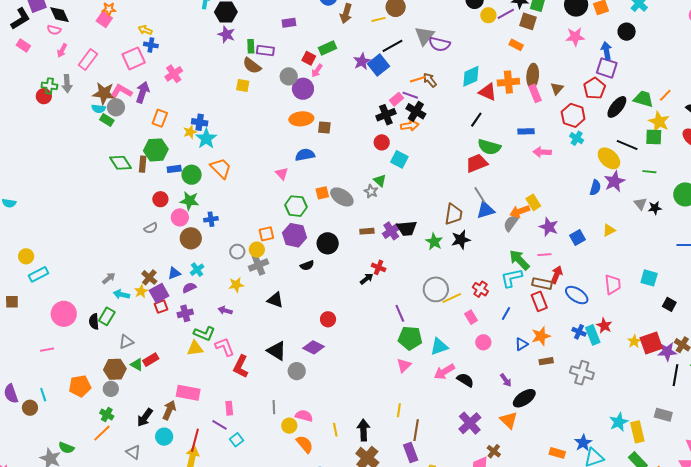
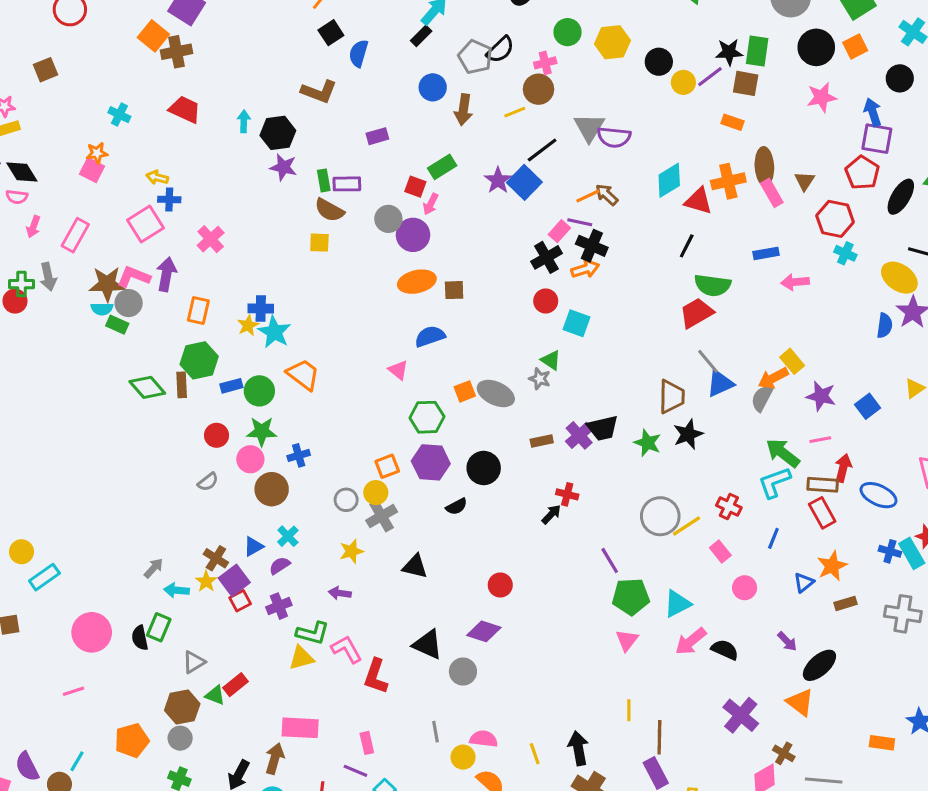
cyan line: (43, 395) -> (77, 761), turned 56

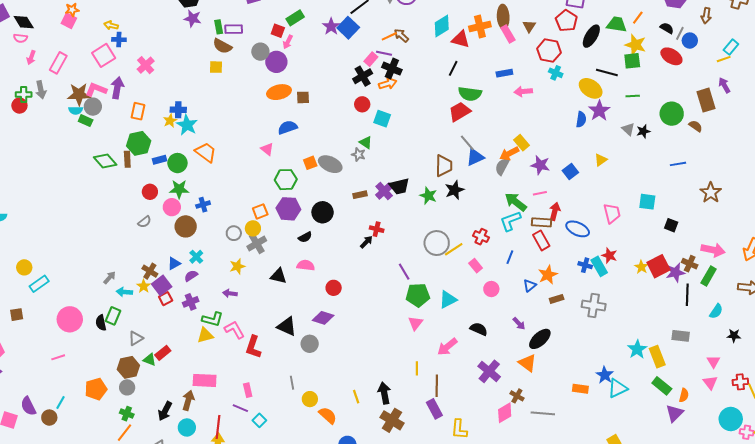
pink arrow: (691, 641) -> (447, 347), moved
pink semicircle: (484, 739) -> (306, 265), moved

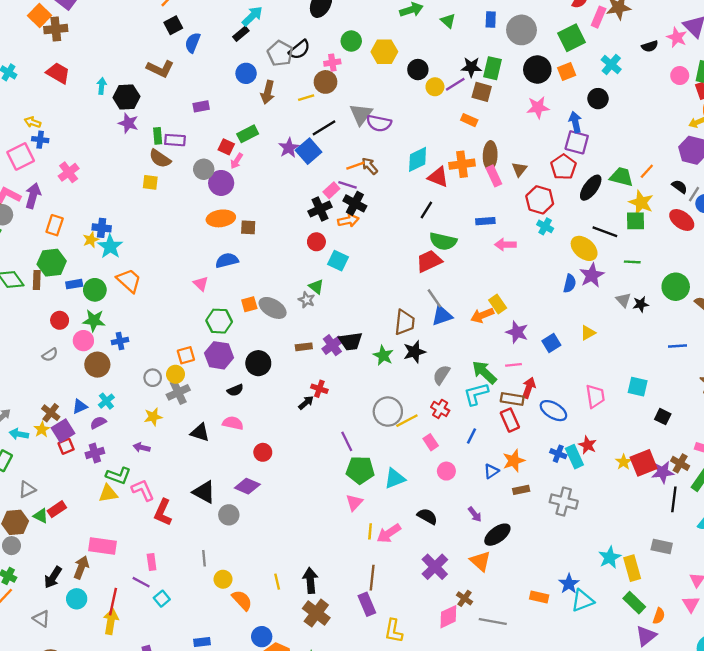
gray semicircle: (502, 167) -> (441, 375), moved
yellow line: (417, 368) -> (370, 531), moved

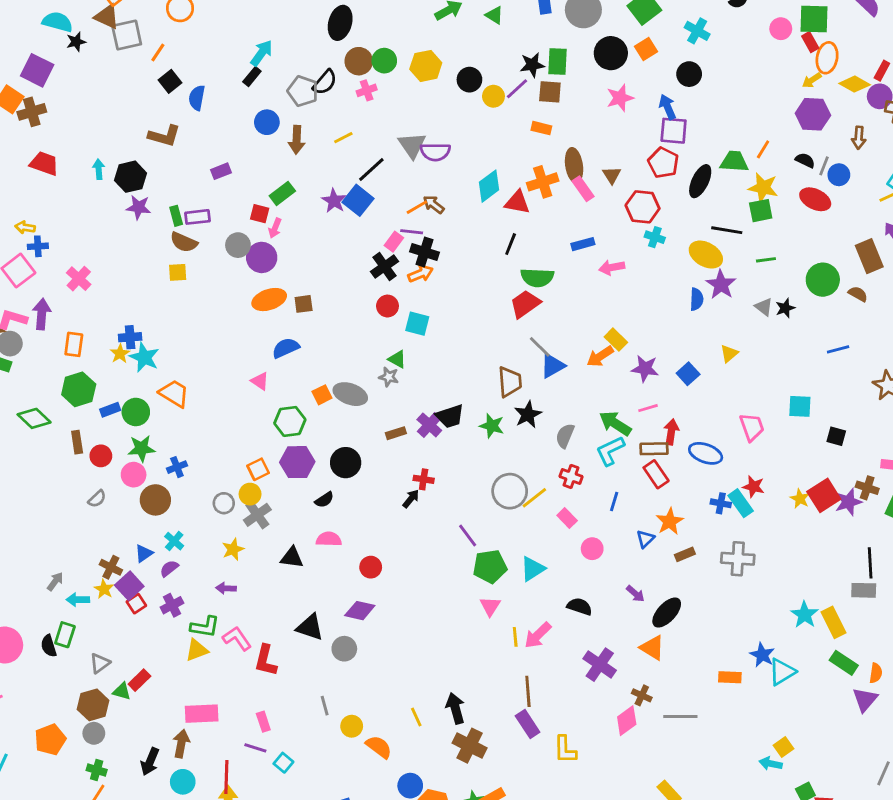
brown circle: (325, 82) -> (359, 61), moved
brown rectangle: (37, 280) -> (77, 442), moved
black line: (674, 499) -> (870, 563), moved

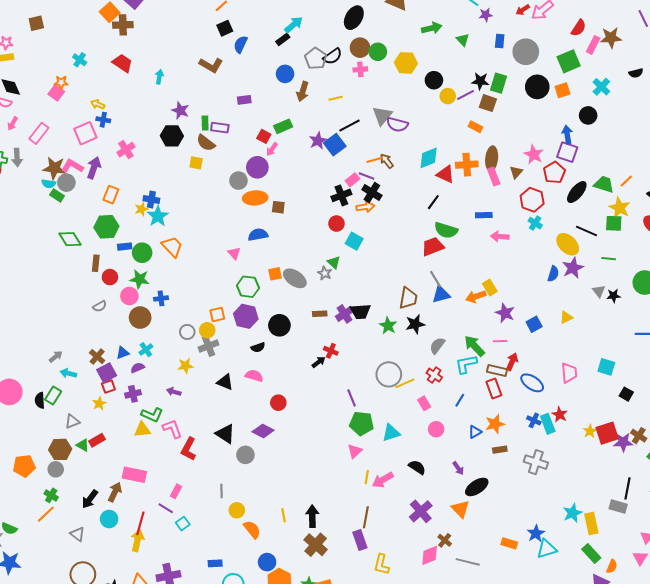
pink star: (620, 98) -> (534, 155), moved, turned 30
black hexagon: (130, 177) -> (172, 136), moved
gray circle: (238, 245) -> (238, 181), moved
yellow star: (104, 589) -> (99, 403), moved
pink rectangle: (263, 722) -> (176, 491), turned 32

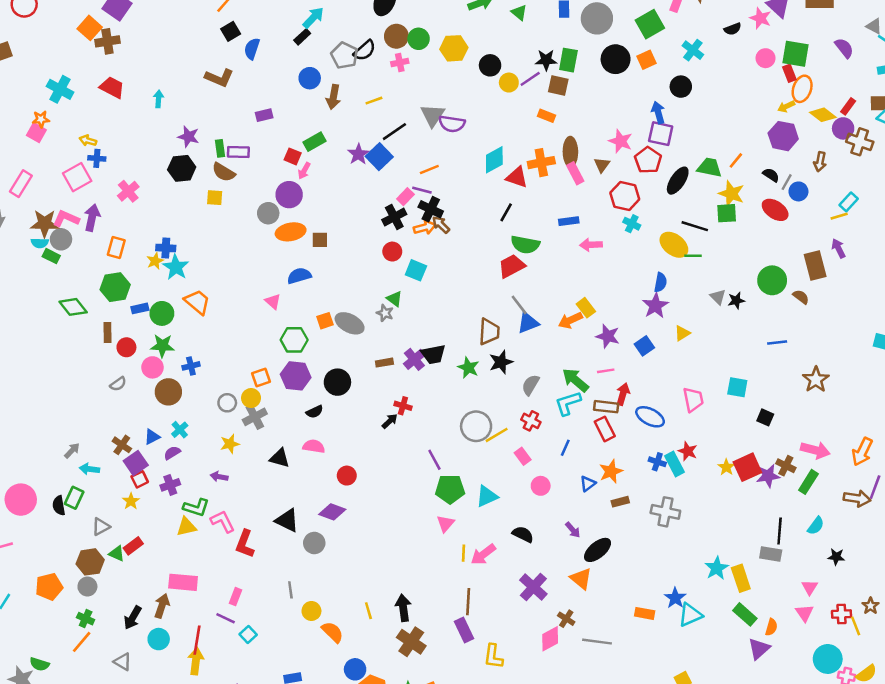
cyan cross: (80, 60) -> (60, 89), size x1.5
brown arrow: (387, 161) -> (441, 225), moved
green line: (609, 259) -> (693, 256), moved
purple star: (573, 268) -> (655, 306), moved

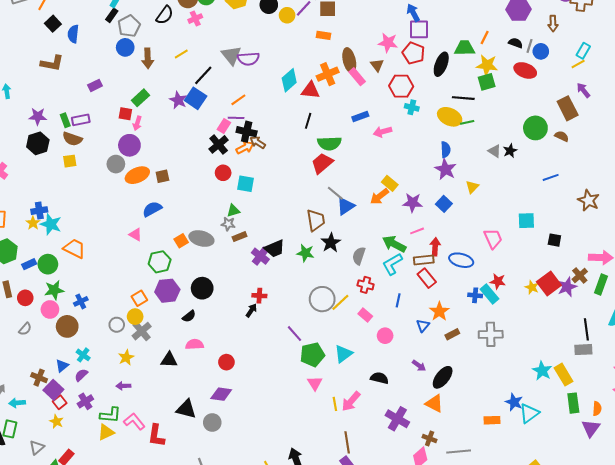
gray pentagon: (344, 55) -> (129, 26), moved, turned 30
green triangle: (394, 299) -> (233, 211), turned -40
brown rectangle: (384, 363) -> (240, 237), moved
brown cross: (786, 466) -> (580, 275), turned 35
green rectangle: (745, 614) -> (573, 403), turned 54

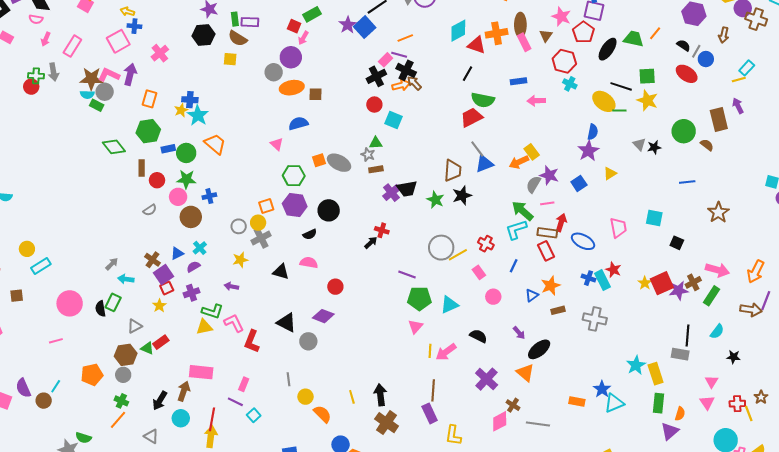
yellow star: (487, 65) -> (647, 100), moved
gray semicircle: (359, 256) -> (533, 184), moved
purple line: (294, 334) -> (407, 274), turned -42

